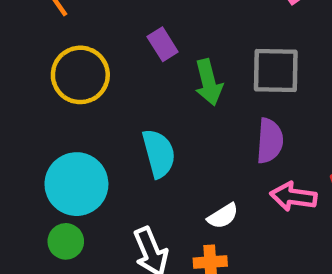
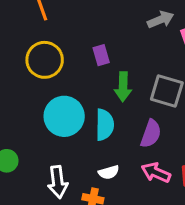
cyan semicircle: (159, 153) -> (105, 125), moved
cyan circle: (76, 184) -> (64, 116), moved

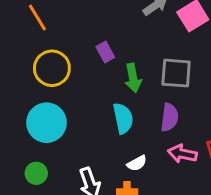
cyan circle: (64, 116) -> (46, 123), moved

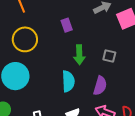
purple rectangle: (105, 52) -> (67, 25), moved
gray square: (176, 73) -> (109, 56), size x0.6

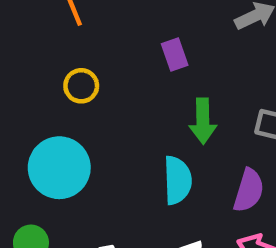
yellow circle: (25, 39) -> (81, 86), size x0.6

